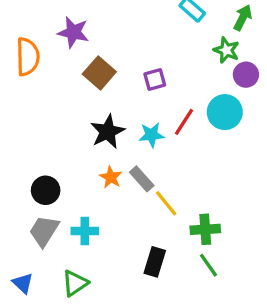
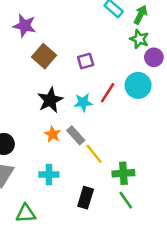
green arrow: (243, 18) -> (140, 15), moved
cyan cross: (85, 231) -> (49, 175), moved
green triangle: (75, 283) -> (26, 214), turned 30

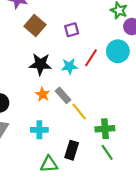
black star: (50, 100) -> (40, 64), turned 30
green triangle: (26, 214) -> (49, 164), moved

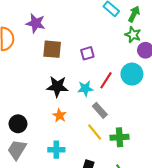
brown square: (35, 25) -> (52, 49), turned -36
gray rectangle: (63, 95) -> (100, 110), moved
green cross: (105, 129) -> (120, 137), moved

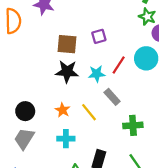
brown square: (52, 49) -> (67, 44), moved
orange star: (59, 115) -> (63, 110), moved
yellow line: (95, 132) -> (89, 112), moved

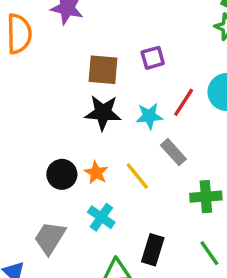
black circle: (25, 111) -> (62, 174), moved
gray trapezoid: (24, 139) -> (50, 238), moved
cyan cross: (66, 139) -> (101, 217), turned 35

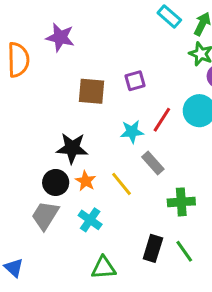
black star: (103, 113) -> (72, 148), moved
gray trapezoid: (50, 238) -> (45, 215), moved
black rectangle: (153, 250) -> (153, 248), moved

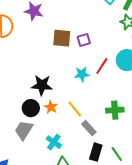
brown square: (92, 91) -> (62, 38), moved
gray rectangle: (153, 163) -> (89, 128), moved
green cross: (181, 202) -> (115, 110), moved
cyan cross: (90, 220) -> (54, 142), moved

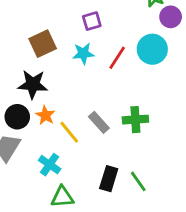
brown square: (62, 38) -> (43, 44), moved, turned -30
cyan star: (82, 74) -> (83, 53), moved
yellow line: (75, 109) -> (69, 132), moved
gray rectangle: (89, 128) -> (99, 122), moved

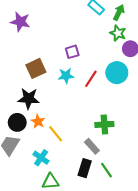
gray rectangle: (99, 122) -> (92, 146), moved

